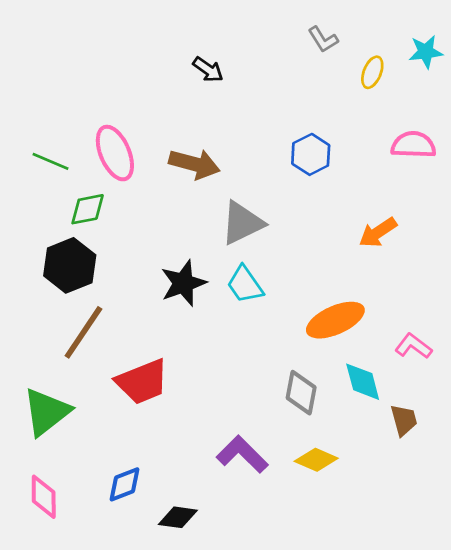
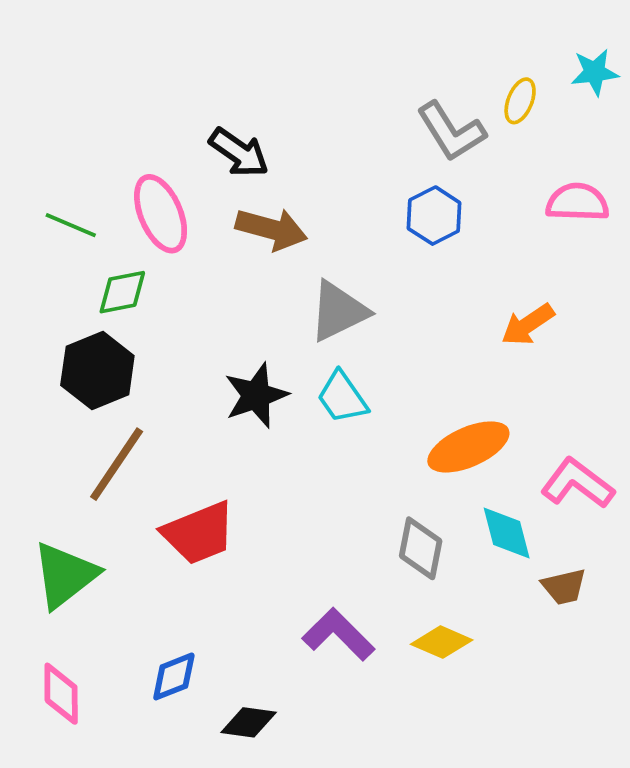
gray L-shape: (323, 39) -> (451, 131), moved, size x1.6
black arrow: (208, 70) -> (239, 152), moved, size x1.4
pink L-shape: (413, 346) -> (577, 483), size x1.4
brown trapezoid: (404, 420) -> (564, 587), turned 92

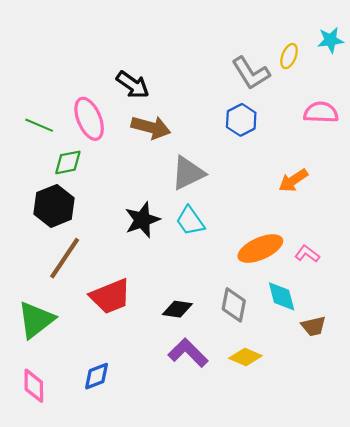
pink L-shape: (577, 483) -> (307, 254), moved, size x0.6
black diamond: (249, 722) -> (177, 309), moved

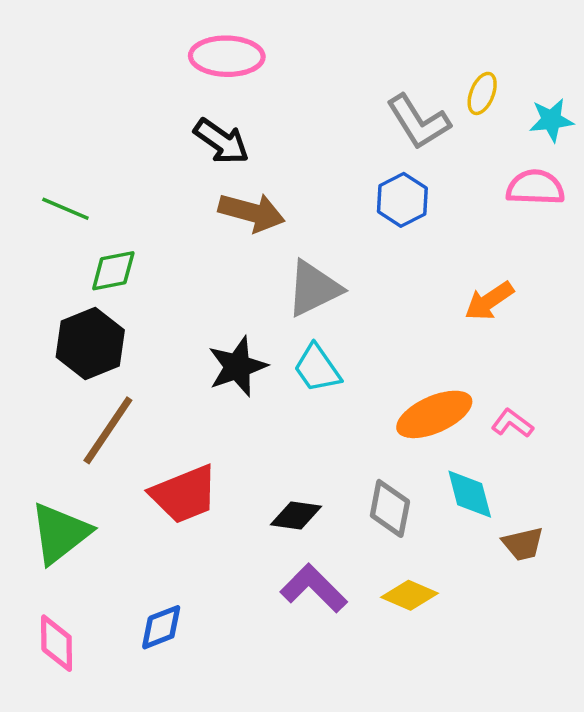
cyan star: (331, 40) -> (551, 120), moved
pink ellipse: (89, 119) -> (227, 56), moved, turned -66

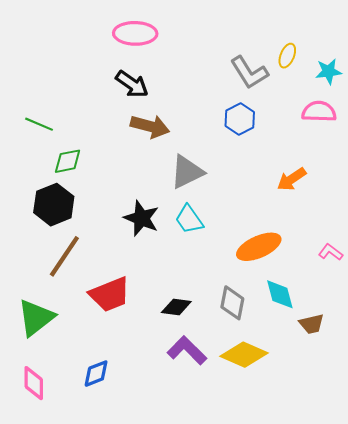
black star: (237, 367) -> (141, 218), turned -30
pink L-shape: (512, 423) -> (331, 252), moved
yellow diamond: (409, 595) -> (244, 355), size x1.4

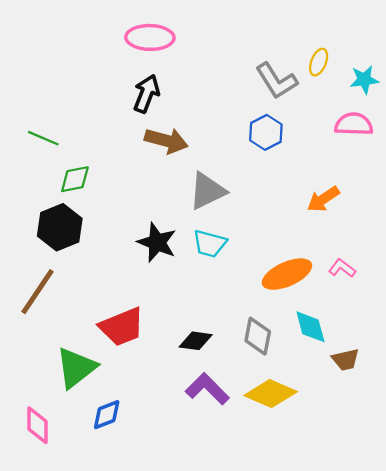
black arrow: (132, 84) -> (146, 94), turned -104
cyan trapezoid: (189, 219) -> (210, 244), turned -40
pink L-shape: (331, 252) -> (342, 268), moved
brown line: (64, 256) -> (37, 292), moved
green triangle: (36, 318) -> (76, 368), moved

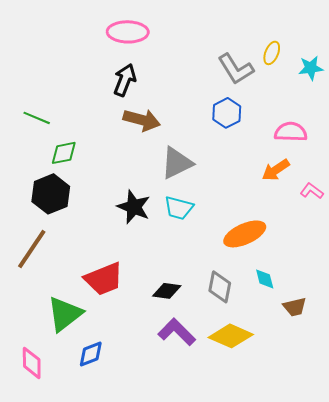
pink semicircle: (354, 124) -> (291, 132), moved
pink L-shape: (342, 268) -> (312, 191), moved
cyan diamond: (310, 327) -> (265, 279), size x0.7

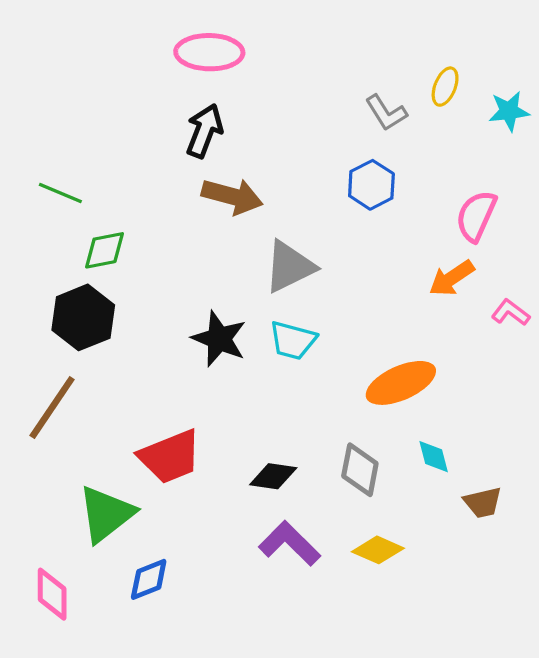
gray L-shape: (236, 69) -> (386, 113), size x0.7
pink semicircle: (291, 132) -> (476, 216), turned -68
yellow diamond: (231, 336) -> (378, 550), size x0.7

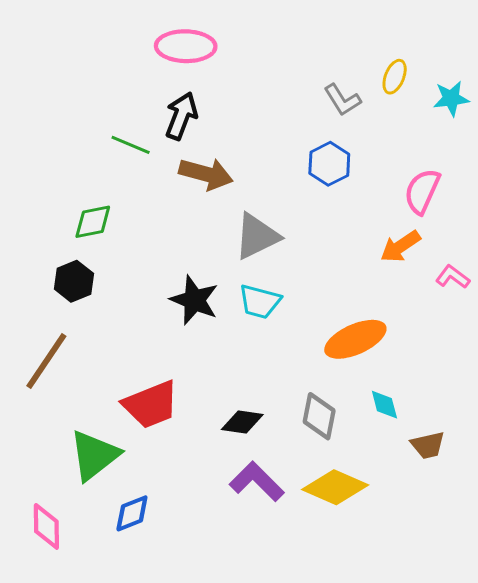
green line: (60, 193) -> (131, 145), moved
black hexagon: (83, 317) -> (74, 281), size x0.7
yellow diamond: (378, 550) -> (335, 487), size x1.4

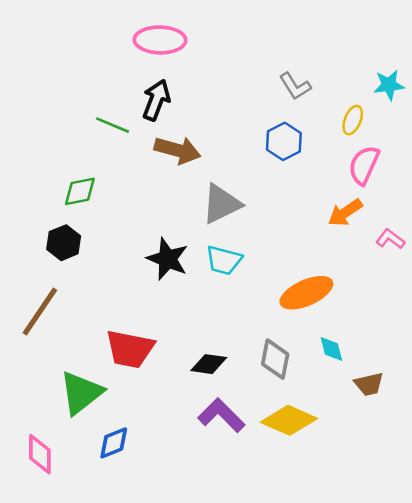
yellow ellipse: (395, 77) -> (353, 120), moved
red trapezoid: (151, 405) -> (130, 349), turned 33

